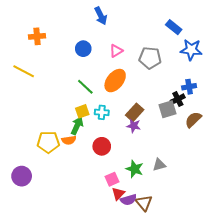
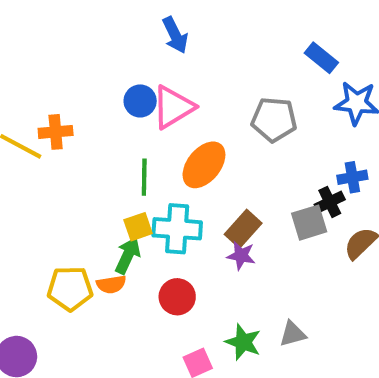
orange cross: (37, 36) -> (56, 132), moved
pink triangle: (116, 51) -> (173, 107), moved, size x1.6
green line: (85, 87) -> (144, 177), turned 48
cyan cross: (102, 112) -> (177, 229), size x1.6

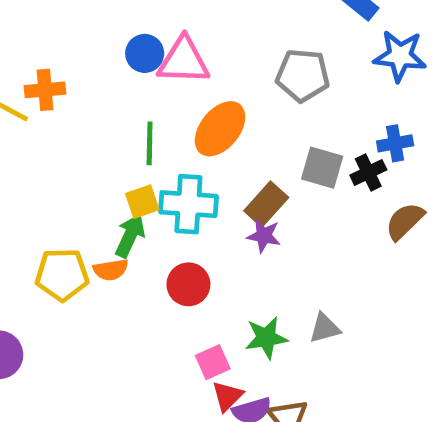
pink triangle: (173, 107) -> (184, 61), turned 33
gray square: (309, 223) -> (322, 168), moved, turned 33
green star: (243, 342) -> (266, 338), turned -30

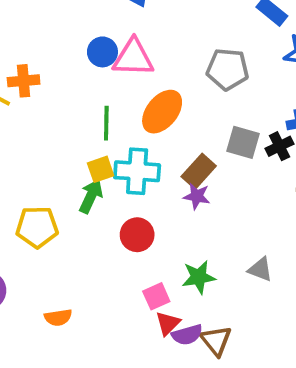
orange semicircle: (111, 270) -> (58, 317), moved
gray triangle: (325, 328) -> (260, 269), moved, turned 36

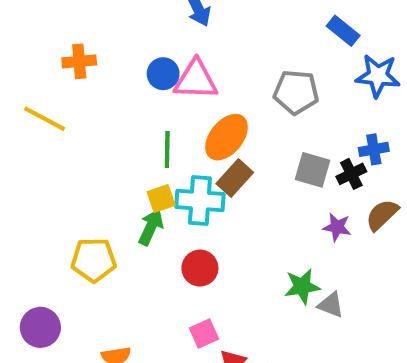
orange cross: (24, 81) -> (79, 61), moved
brown rectangle: (199, 171) -> (235, 178), moved
purple star: (197, 196) -> (337, 227), moved
green star: (199, 277) -> (302, 286), moved
pink square: (156, 296) -> (204, 334), moved

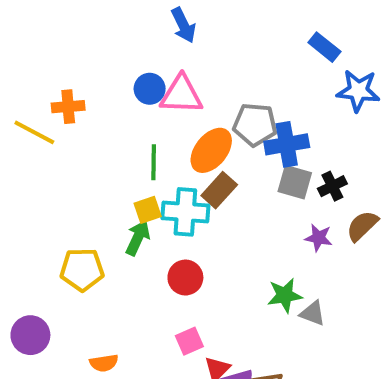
orange cross: (79, 61) -> (68, 107), moved
gray pentagon: (296, 92) -> (255, 125), moved
blue cross: (374, 149) -> (287, 144), moved, size x1.5

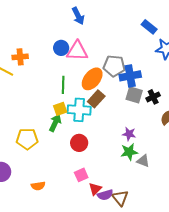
purple star: (319, 238) -> (129, 134), moved

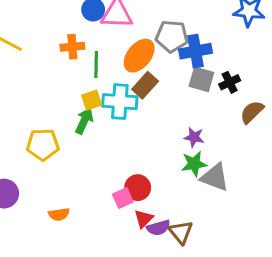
orange cross: (20, 57) -> (72, 47), moved
red circle: (79, 143) -> (138, 188), moved
gray triangle: (143, 161) -> (215, 177), size x1.5

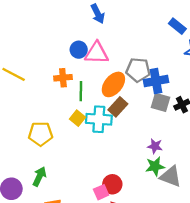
yellow square: (92, 100) -> (78, 118), turned -32
green arrow: (84, 121) -> (39, 176), moved
yellow pentagon: (43, 145) -> (41, 134), moved

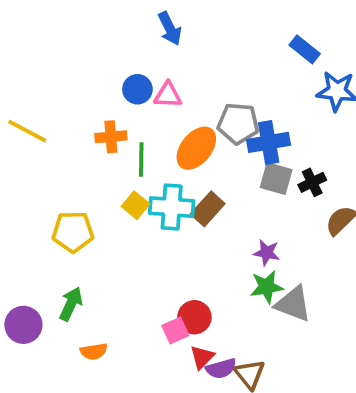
pink triangle: (97, 53) -> (168, 95), size x0.7
brown rectangle: (118, 107) -> (208, 209), moved

